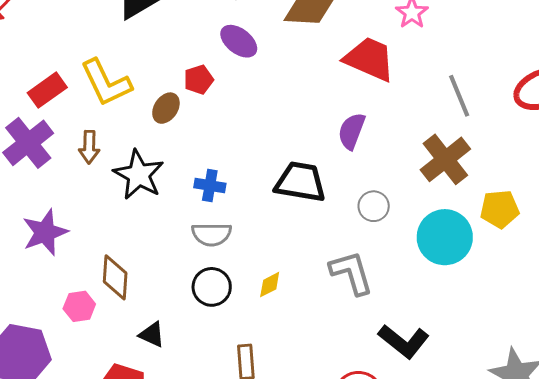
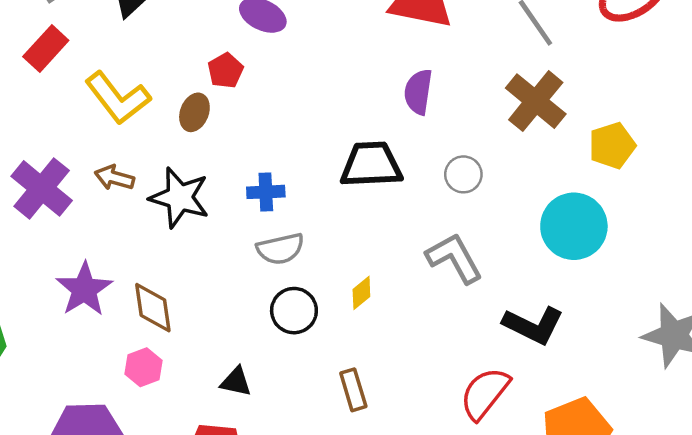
red rectangle: (47, 90) -> (46, 48), moved
brown arrow: (89, 147) -> (114, 178), turned 116
cyan circle: (445, 237) -> (574, 226), moved
brown diamond: (115, 277) -> (153, 308), moved

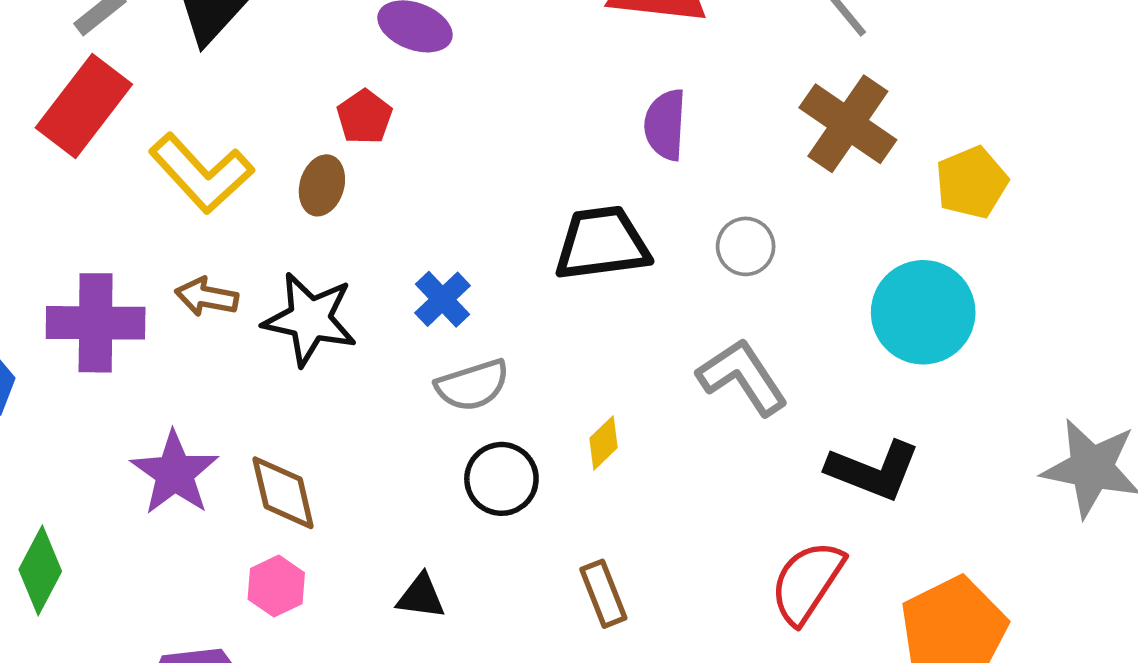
red rectangle: (46, 48) -> (84, 106), size x1.4
purple cross: (42, 188) -> (96, 323), turned -34
blue cross: (266, 192) -> (443, 299), turned -36

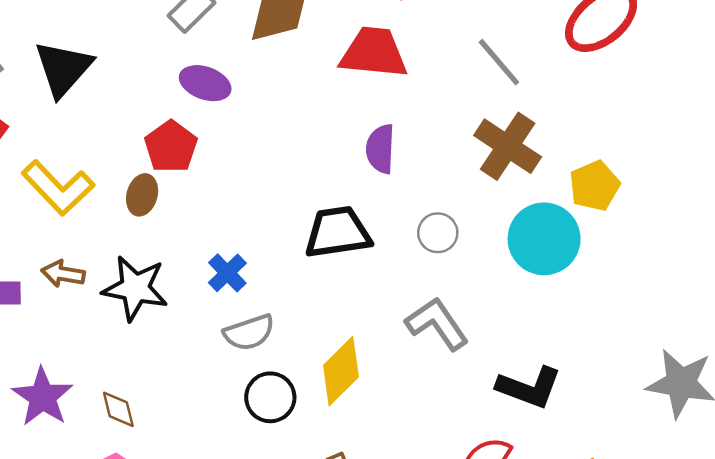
red pentagon: (364, 117) -> (171, 147), size x1.4
cyan circle: (923, 312) -> (544, 239), moved
yellow diamond: (603, 443) -> (341, 371), size x1.8
brown diamond: (283, 493) -> (118, 409), size x0.7

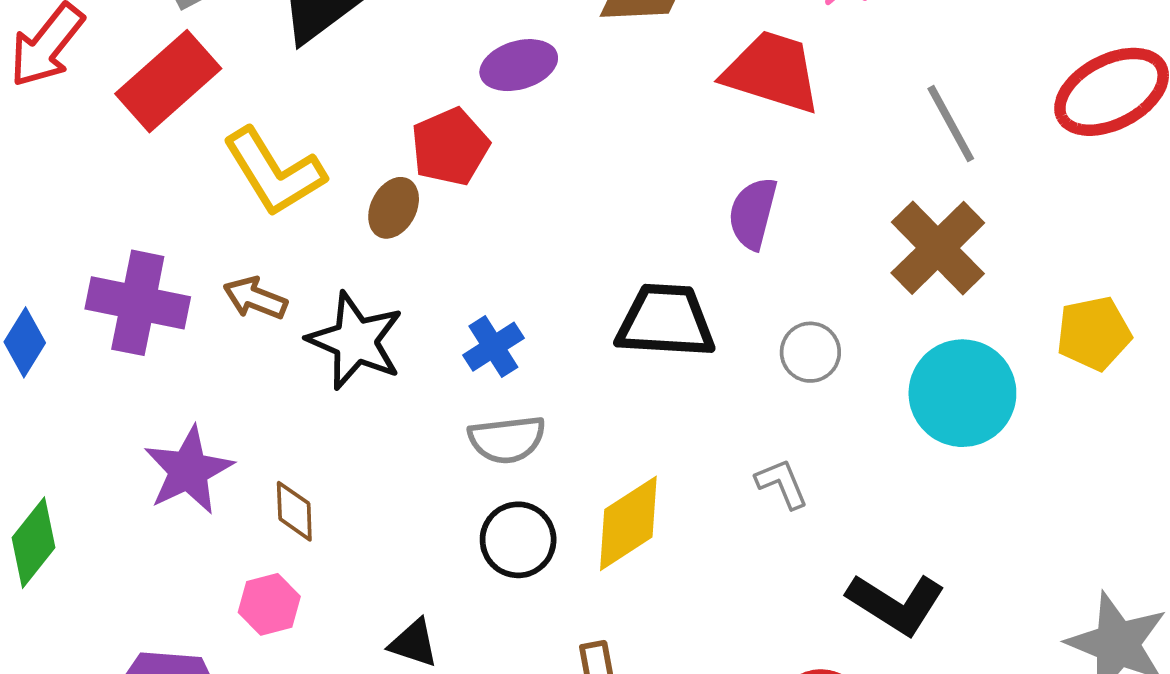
purple ellipse: (205, 83) -> (519, 65), turned -48
yellow pentagon: (594, 186) -> (1094, 333), moved
gray L-shape: (437, 324) -> (782, 484), size x0.6

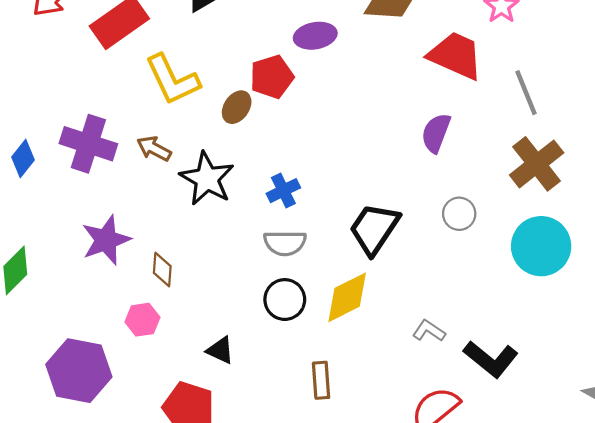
gray line: (951, 124) -> (526, 93), moved
black trapezoid: (666, 321) -> (374, 229), moved, turned -66
gray L-shape: (782, 484) -> (429, 331), moved, turned -40

